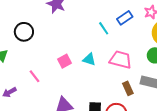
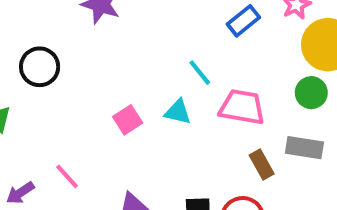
cyan line: (104, 28) -> (200, 73), moved
pink line: (35, 76) -> (67, 176), moved

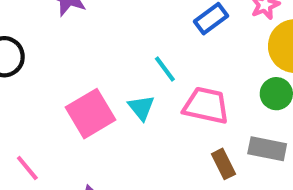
cyan triangle: (178, 112) -> (141, 108), turned 36
pink square: (128, 120) -> (91, 114), size x1.6

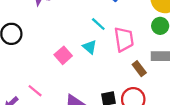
pink trapezoid: (206, 106) -> (124, 39), turned 80
pink square: (91, 114) -> (63, 55), size x0.7

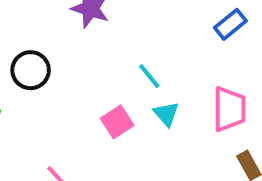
cyan line: (98, 24) -> (149, 76), moved

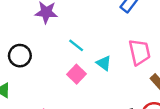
cyan line: (149, 76) -> (76, 45), moved

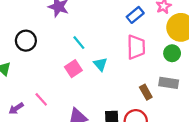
pink trapezoid: (139, 52) -> (136, 47), moved

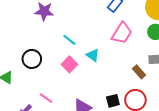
black circle: (26, 41) -> (32, 59), moved
pink trapezoid: (136, 47) -> (122, 33), turned 45

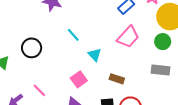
pink square: (69, 64) -> (79, 79), moved
brown rectangle: (139, 72) -> (117, 79), moved, turned -40

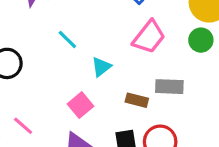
cyan triangle: (95, 55) -> (101, 67), turned 40
gray rectangle: (160, 70) -> (169, 87), moved

